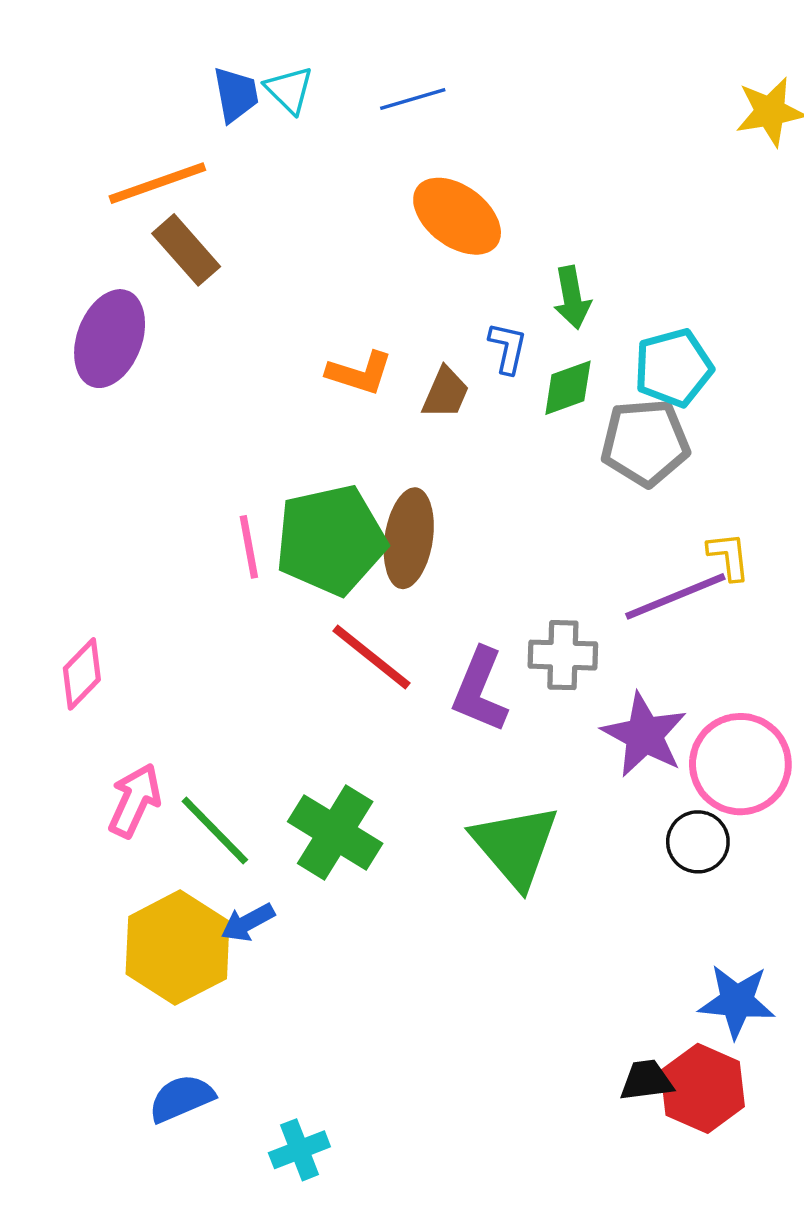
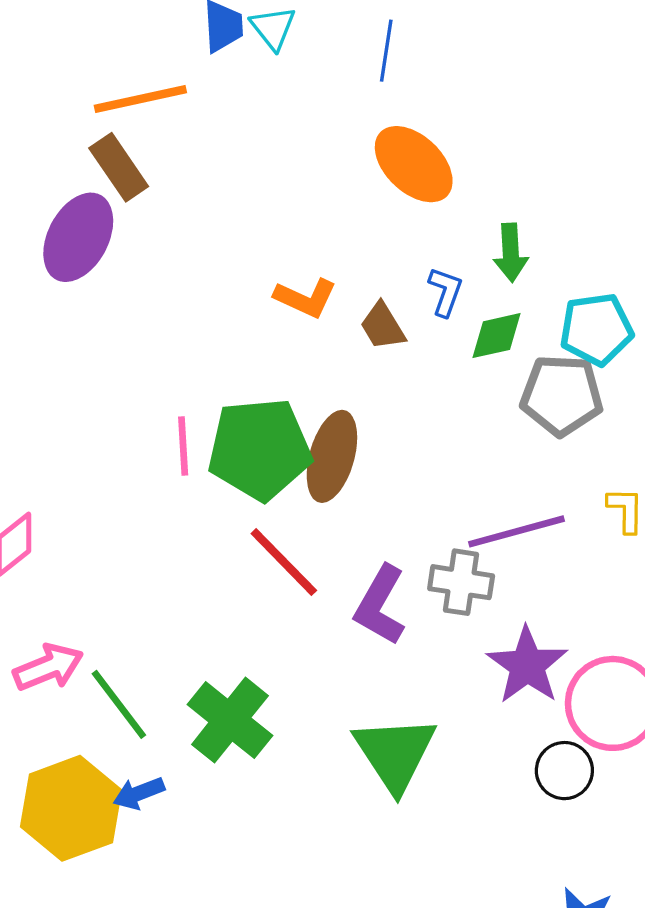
blue line: (413, 99) -> (386, 51), turned -72
brown rectangle: (186, 250) -> (119, 167), moved
brown trapezoid: (445, 393) -> (383, 326), turned 118
purple line: (675, 596) -> (517, 531), moved
pink arrow: (135, 800) -> (48, 667), turned 36

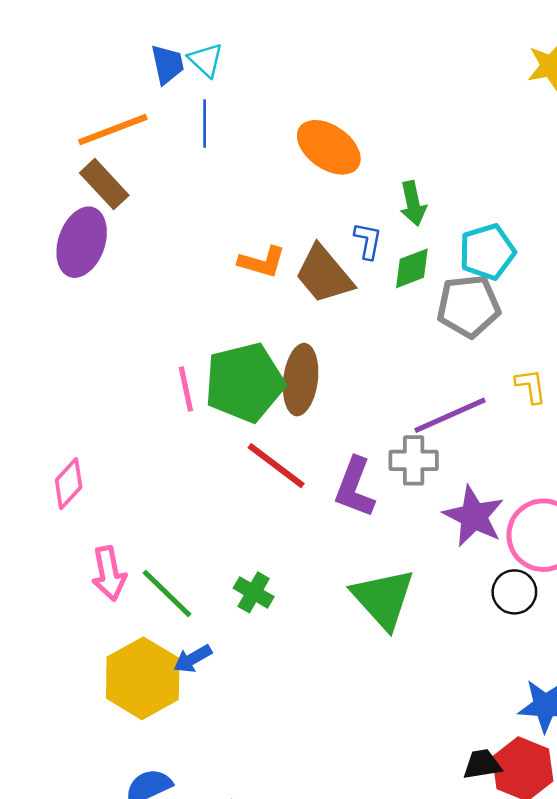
blue line: (386, 51) -> (205, 124), moved
brown trapezoid: (383, 326) -> (324, 274), size x1.6
pink arrow: (48, 667) -> (109, 573), turned 110
green cross: (230, 720) -> (254, 592), size x0.6

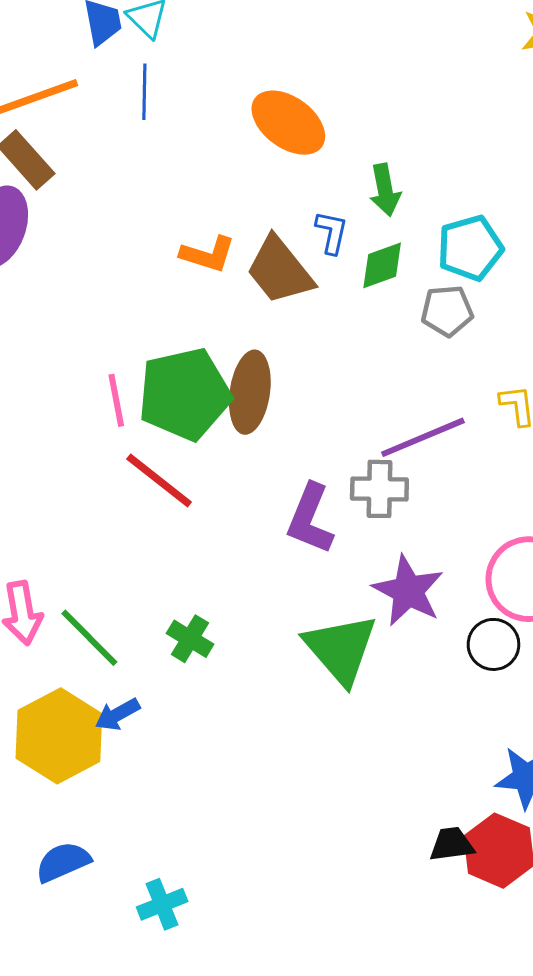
gray pentagon: (468, 306) -> (447, 311), size x0.7
red line: (276, 466) -> (159, 480), moved
purple star: (474, 516) -> (408, 591), moved

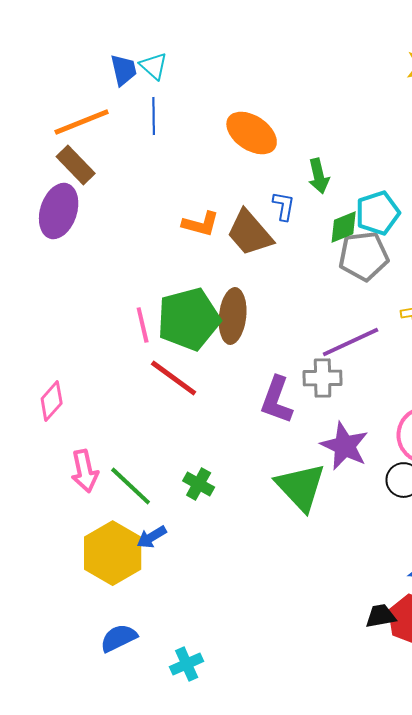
green diamond: (382, 265) -> (344, 227), moved
gray pentagon: (447, 311) -> (364, 256), size x1.4

